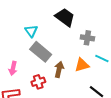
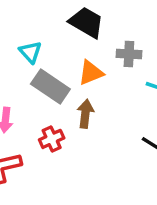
orange triangle: (82, 65) -> (91, 73), moved

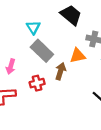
orange triangle: (91, 73) -> (78, 56), moved

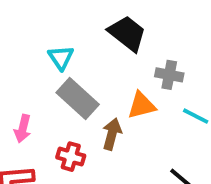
red cross: (37, 83) -> (71, 157), turned 32

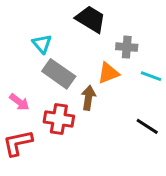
pink arrow: (23, 129) -> (19, 102), turned -60
red cross: (71, 157) -> (59, 119), size x1.4

